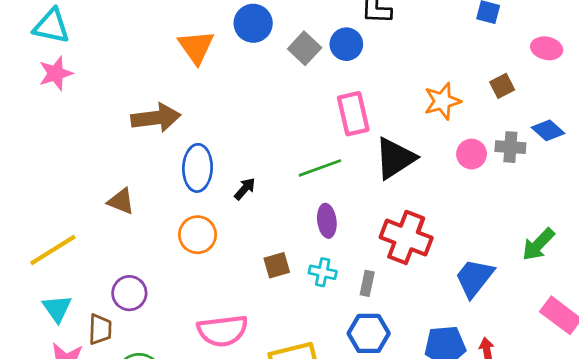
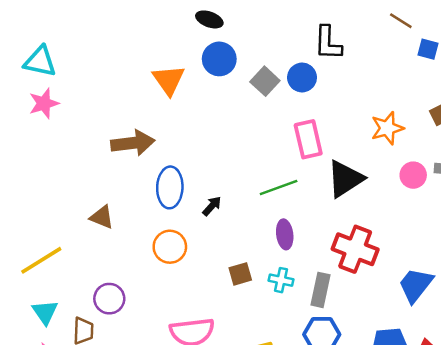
gray rectangle: (367, 283) -> (321, 290), size x1.5

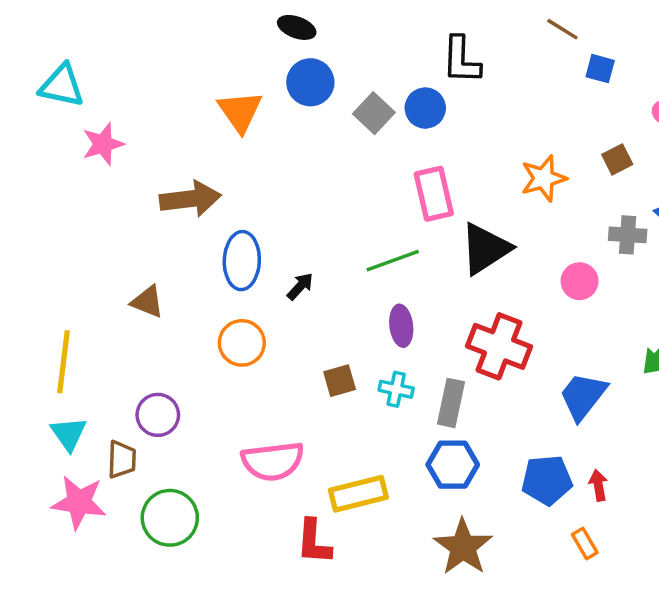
pink star: (44, 103) -> (103, 144), moved
pink circle: (413, 175) -> (580, 281), moved
yellow line: (41, 260) -> (63, 362), turned -51

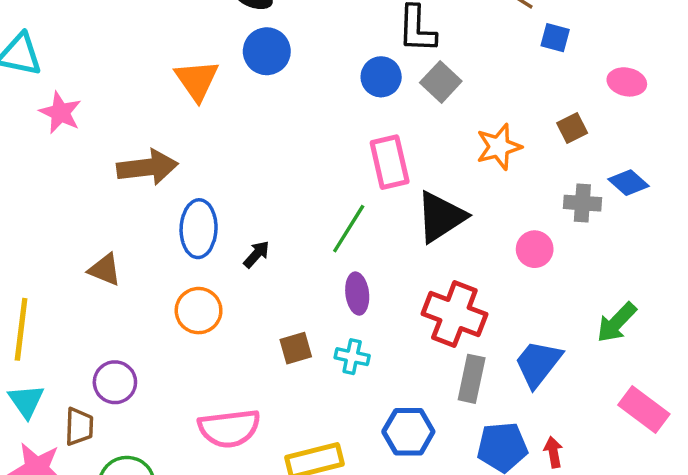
gray square: (374, 113) -> (441, 82), moved
pink star: (103, 144) -> (60, 113), turned -30
green line: (393, 261) -> (349, 229), turned -38
gray rectangle: (451, 403) -> (472, 379), moved

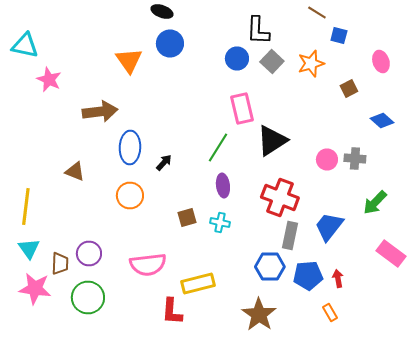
pink ellipse: (627, 82) -> (381, 62), turned 60
orange star: (499, 147) -> (311, 64), moved
gray cross: (582, 203) -> (355, 158), moved
purple circle: (115, 382) -> (89, 254), moved
blue hexagon: (408, 432) -> (270, 266), moved

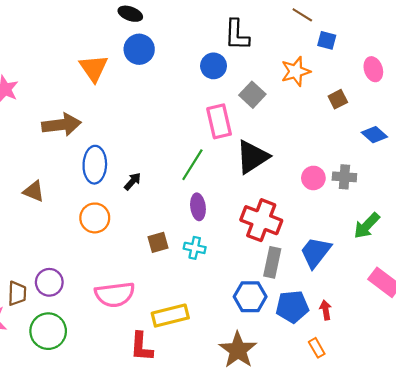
gray square: (272, 62) -> (252, 95), moved

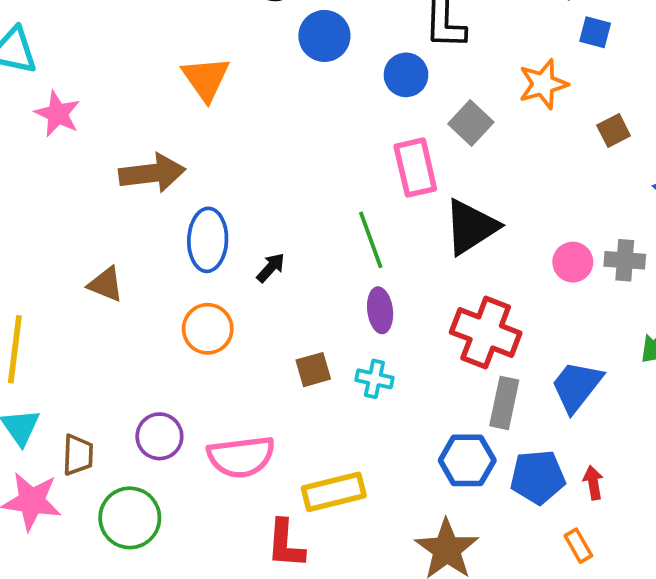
blue circle: (139, 49) -> (324, 36), moved
green line: (192, 165) -> (371, 240), turned -52
purple circle: (49, 282) -> (159, 436), moved

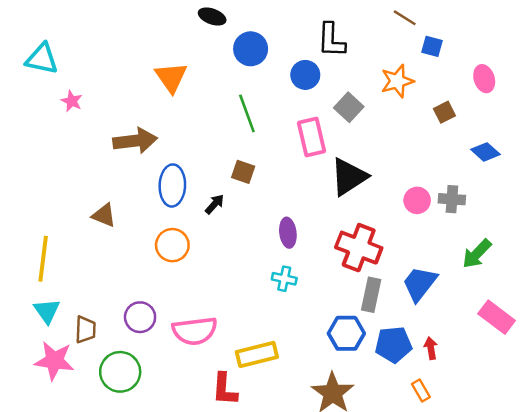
pink star: (58, 114) -> (72, 101), size x0.7
green line: (371, 240) -> (247, 113), moved
brown square: (313, 370) -> (243, 172), moved, turned 35

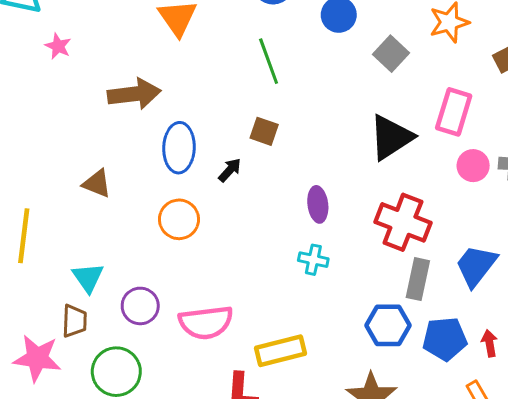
pink rectangle: (311, 137) -> (454, 112), moved, turned 30
cyan triangle: (47, 311) -> (88, 278), moved

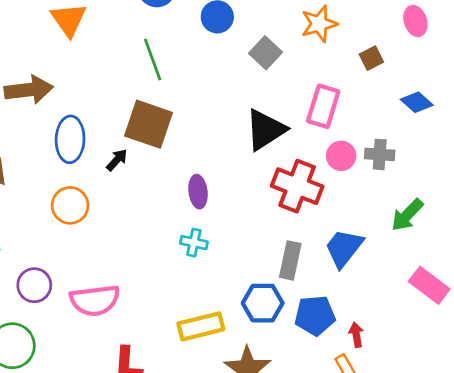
brown square: (264, 131) -> (148, 124), size x1.8
red cross: (403, 222) -> (297, 186), moved
red arrow: (490, 343) -> (356, 335), moved
yellow rectangle: (281, 351) -> (201, 326), moved

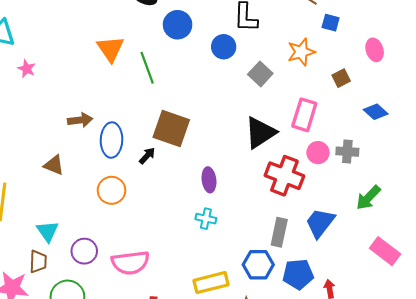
green line: (153, 60) -> (147, 68), moved
brown arrow: (29, 90) -> (80, 120), moved, size x0.7

